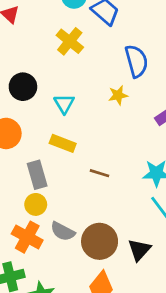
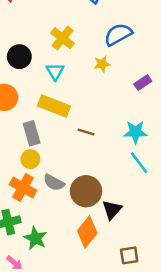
yellow cross: (70, 41) -> (63, 38), moved
blue semicircle: (136, 61) -> (118, 34), turned -104
yellow rectangle: (63, 143) -> (54, 106), size x1.4
black triangle: (139, 250) -> (112, 210), moved

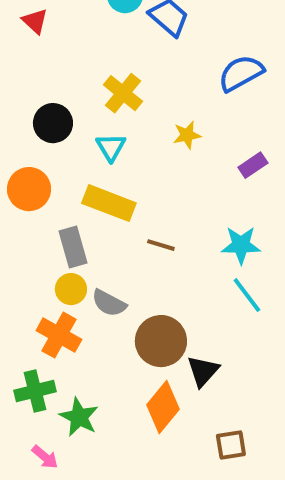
blue semicircle: (118, 34) -> (241, 73), moved
gray semicircle: (54, 183) -> (109, 303), moved

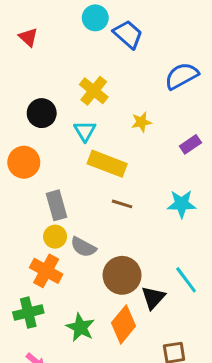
yellow rectangle: (109, 203) -> (107, 164), moved
cyan line: (247, 295) -> (186, 280), moved
green star: (79, 417) -> (80, 327), moved

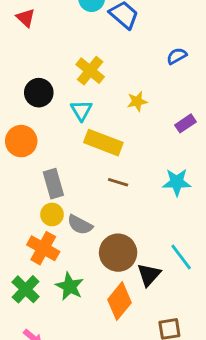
blue semicircle: (182, 76) -> (177, 56), size x0.6
green cross: (28, 313) -> (26, 289), turned -32
green star: (80, 327) -> (70, 286), moved

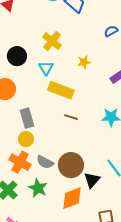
gray semicircle: (80, 225) -> (45, 162), moved
orange diamond: (120, 301) -> (72, 198), turned 30

